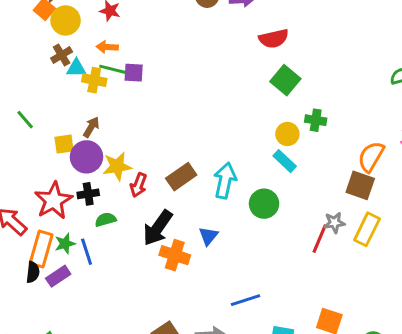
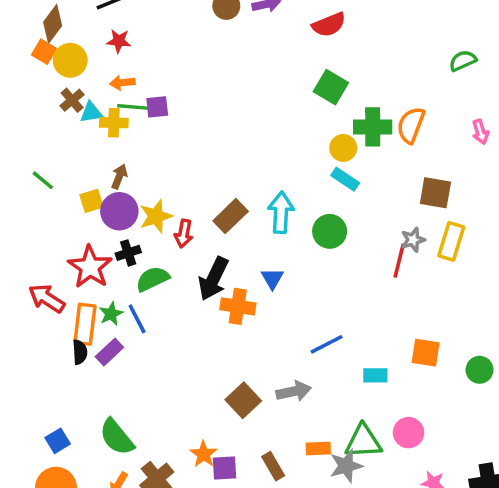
red semicircle: (274, 39) -> (329, 25), moved
green cross: (316, 120) -> (373, 127), size x1.5
orange semicircle: (371, 157) -> (411, 125), moved
green semicircle: (106, 220) -> (153, 279), size x1.4

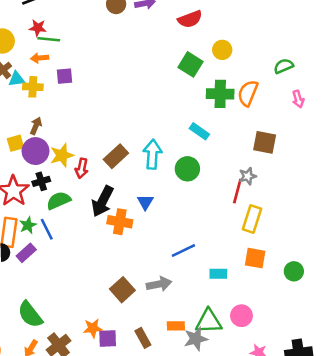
green semicircle: (463, 61) -> (284, 66), moved
green line: (133, 107) -> (49, 39), moved
yellow circle: (343, 148) -> (222, 50), moved
yellow rectangle: (451, 241) -> (252, 219), moved
orange star: (204, 454) -> (93, 328), turned 30

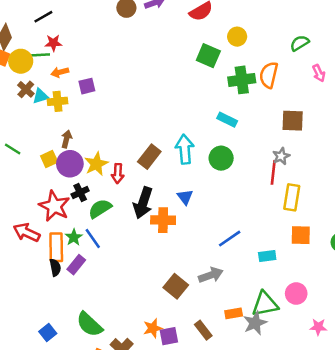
green line: (49, 39) -> (39, 55), moved

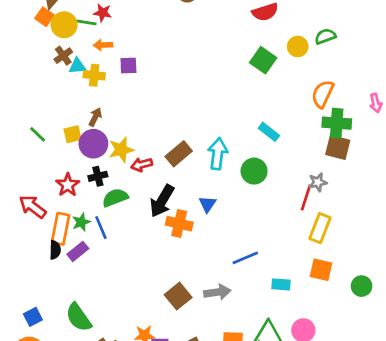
green semicircle: (300, 43) -> (325, 36), moved
green cross: (242, 80) -> (337, 123), moved
green line: (13, 149) -> (38, 134), moved
red arrow: (118, 174) -> (142, 165), turned 60
red star: (54, 206) -> (68, 185), size x0.7

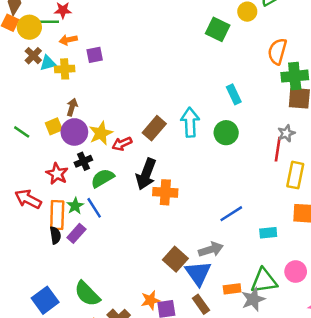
cyan rectangle: (269, 132) -> (234, 94), turned 36
blue triangle: (207, 204) -> (198, 273), moved, size x1.6
blue square: (33, 317) -> (45, 300), size x1.5

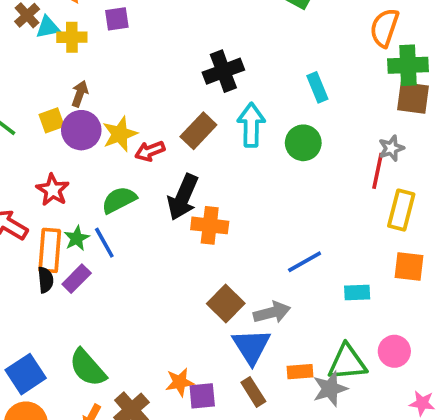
black cross: (83, 161) -> (223, 71), moved, size x1.5
brown square: (175, 259) -> (226, 303), moved

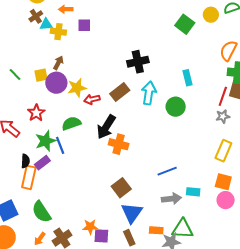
red line: (378, 171) -> (223, 96), moved
green star: (77, 238) -> (46, 141), size x1.5
orange rectangle: (50, 250) -> (29, 177), moved
gray arrow: (272, 312) -> (171, 199), moved
pink circle: (394, 351) -> (226, 200), moved

